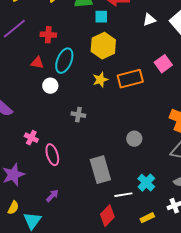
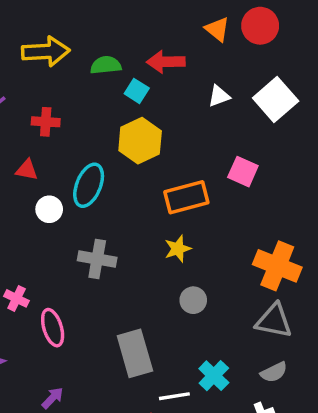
cyan square: (101, 17) -> (137, 91), turned 32
cyan ellipse: (64, 61) -> (89, 185), moved
pink square: (163, 64) -> (243, 172), turned -30
yellow star: (100, 80) -> (178, 249), moved
gray cross: (78, 115) -> (97, 259), size x1.5

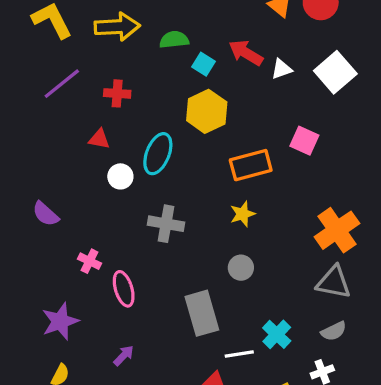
red arrow: (166, 62) -> (246, 53), moved, turned 32
orange cross: (277, 266) -> (337, 230), turned 33
gray circle: (193, 300) -> (241, 268), moved

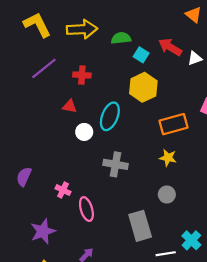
purple semicircle: (46, 214) -> (24, 177), moved, turned 72
yellow star: (243, 214) -> (168, 158), turned 30

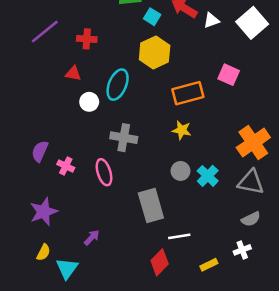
purple semicircle: (24, 177) -> (40, 151), moved
pink ellipse: (86, 209) -> (104, 172), moved
cyan cross: (191, 240) -> (208, 176), moved

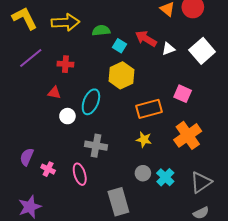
orange cross: (253, 143) -> (188, 135), moved
gray triangle: (251, 182) -> (201, 182), turned -45

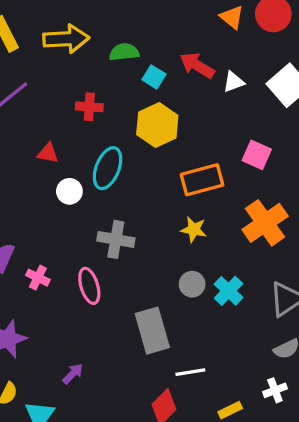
red cross: (65, 64) -> (89, 107), moved

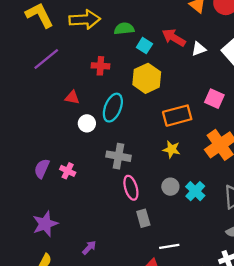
pink cross: (38, 278) -> (68, 171), moved
pink ellipse: (89, 286) -> (131, 188), moved
gray rectangle: (152, 331) -> (143, 218), size x0.6

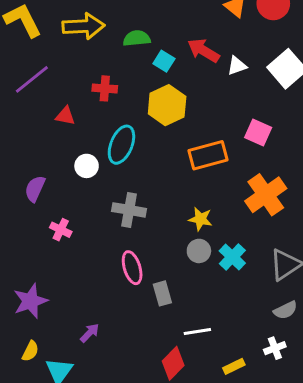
red triangle: (72, 97) -> (65, 116), moved
yellow star: (172, 149) -> (200, 219), moved
purple semicircle: (42, 169) -> (35, 189), moved
pink ellipse: (131, 188) -> (132, 268), moved

